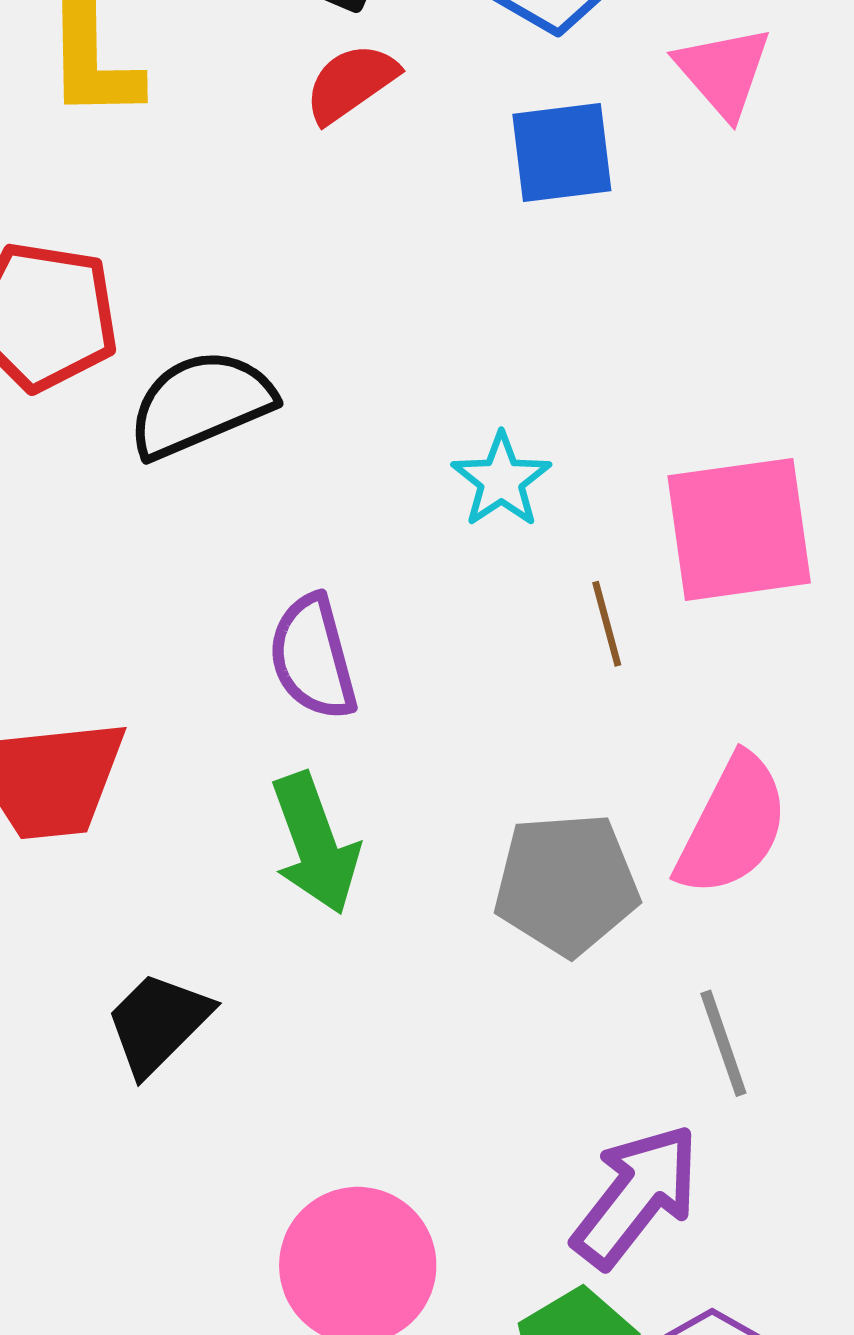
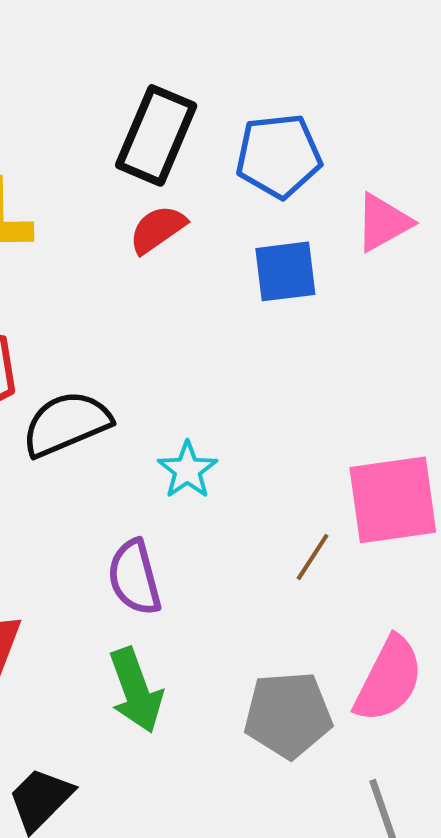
pink triangle: (723, 72) -> (383, 222), turned 42
cyan star: (501, 480) -> (187, 470), moved
brown line: (607, 624) -> (313, 557), turned 48

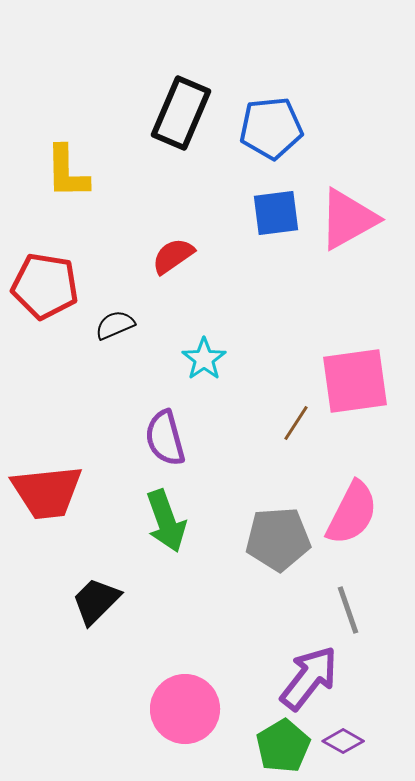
pink triangle: (383, 222) -> (348, 219), moved, size x1.4
red semicircle: (158, 229) -> (173, 256), moved
black semicircle: (66, 424) -> (115, 325), size x0.6

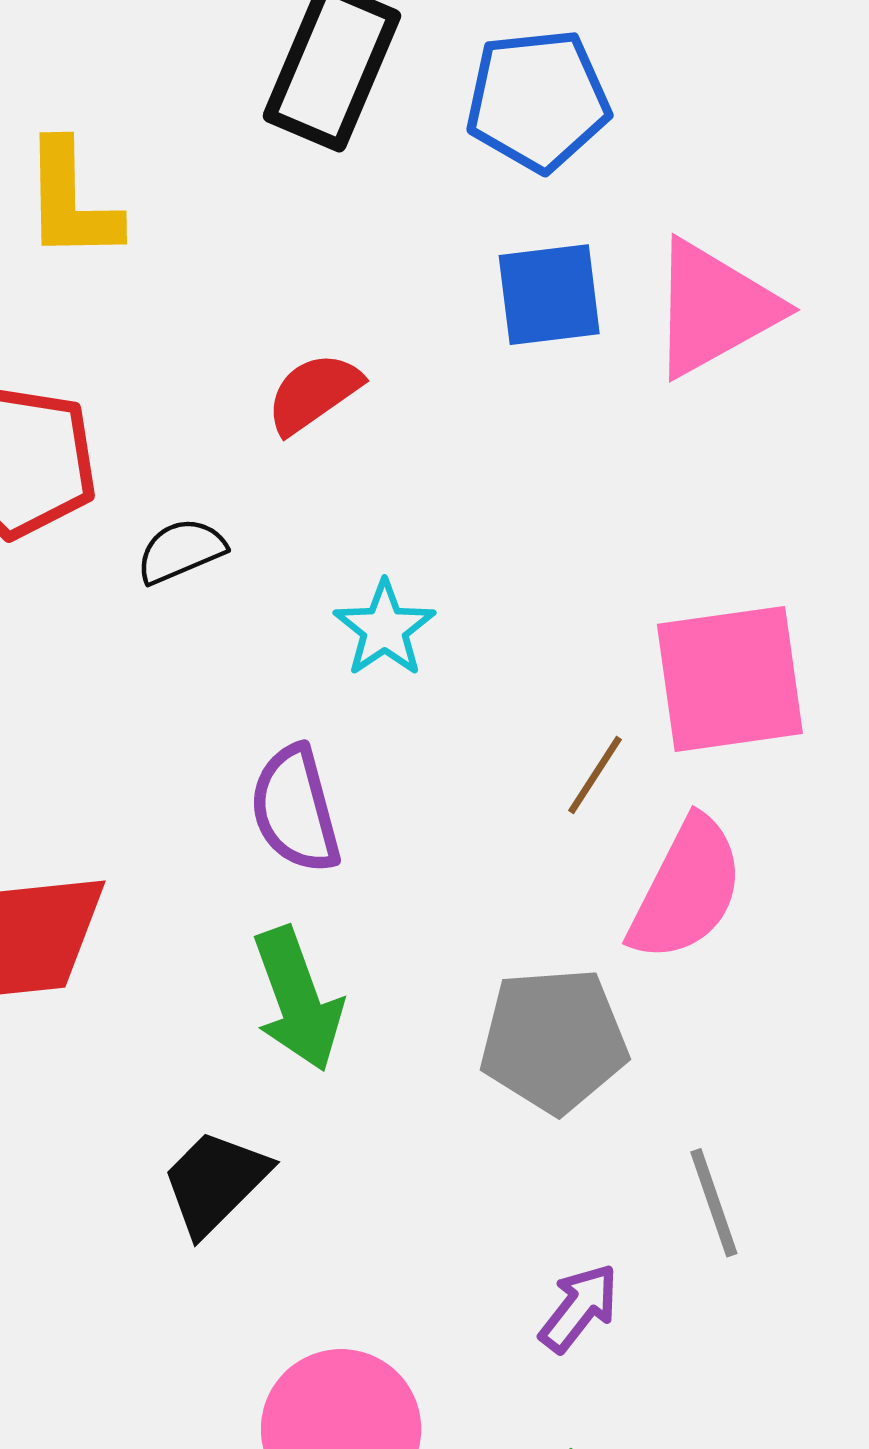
pink semicircle: (352, 513) -> (686, 889), moved
black trapezoid: (96, 601) -> (215, 1182), moved
purple arrow: (309, 678) -> (579, 1308), moved, size x0.6

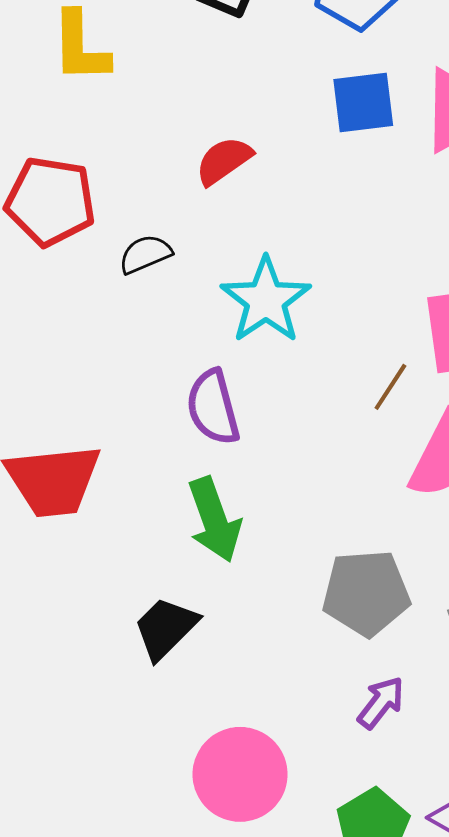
cyan star: (385, 629) -> (266, 300), size x1.5
gray pentagon: (554, 1040) -> (366, 593), moved

